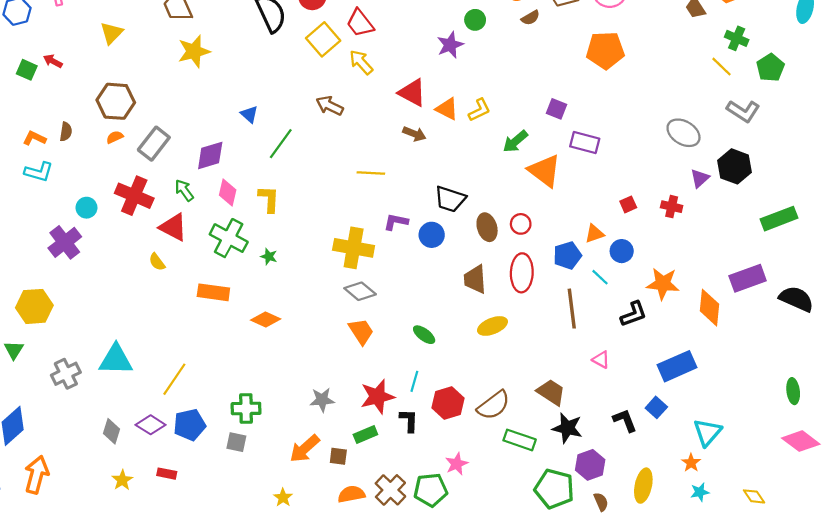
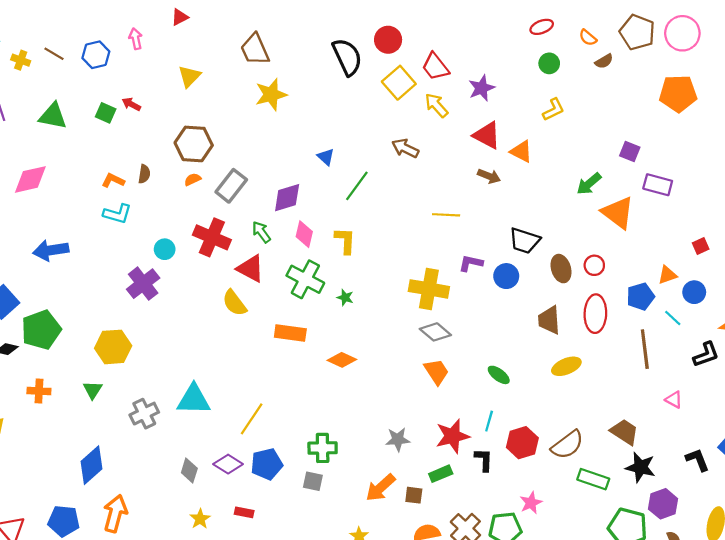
purple star: (450, 45) -> (482, 88), moved
yellow L-shape: (479, 110) -> (553, 110), moved
yellow semicircle: (157, 262) -> (234, 303), size x1.5

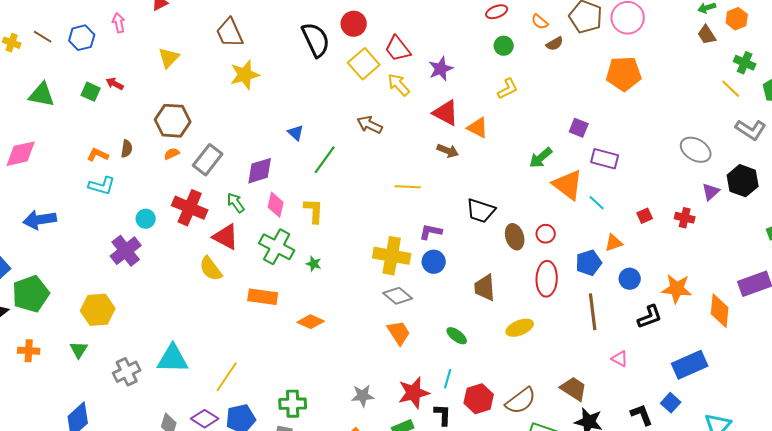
blue circle: (506, 276) -> (434, 262), moved
blue circle: (694, 292) -> (630, 279), moved
cyan line: (673, 318) -> (597, 203), moved
brown trapezoid: (549, 320) -> (485, 288), moved

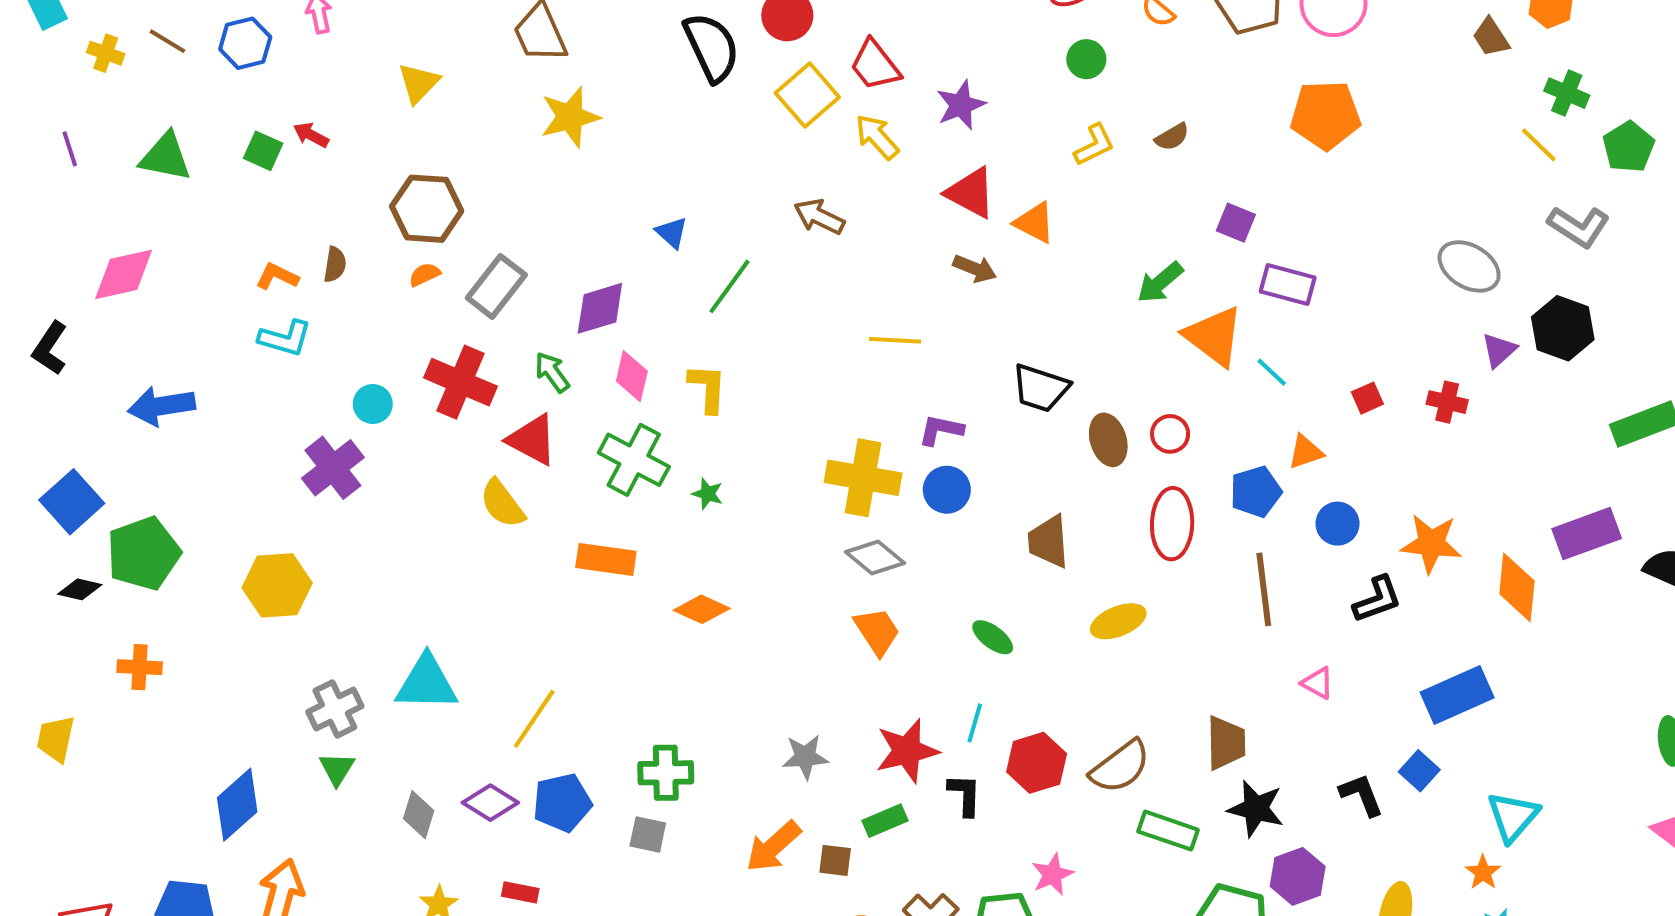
brown semicircle: (555, 44) -> (1172, 137), moved
green triangle: (79, 350) -> (337, 769), moved
brown trapezoid: (574, 389) -> (1226, 743), turned 56

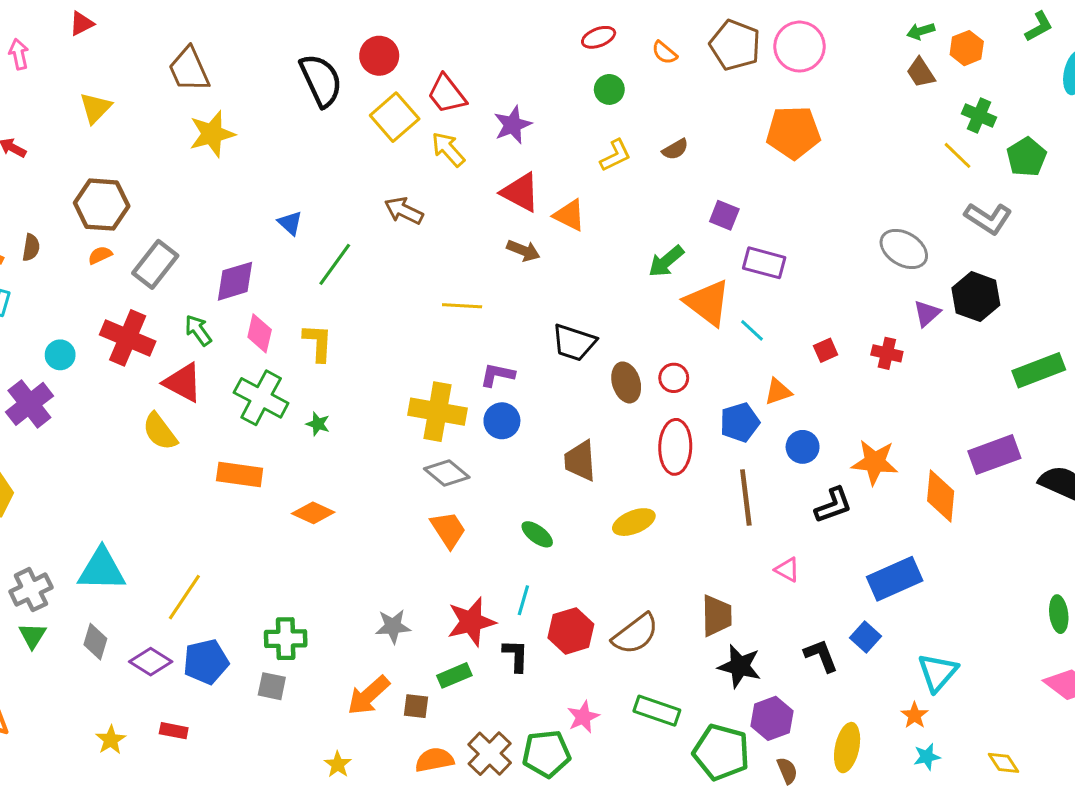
gray diamond: (419, 815) -> (95, 642), moved
green rectangle: (1168, 831) -> (657, 711), moved

